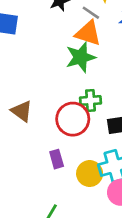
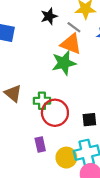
green cross: (90, 100) -> (42, 101), moved
brown triangle: (22, 111) -> (13, 93), moved

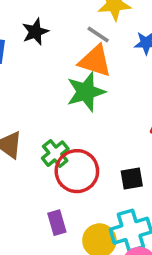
black star: (49, 16) -> (35, 32), moved
green cross: (42, 101) -> (55, 154), turned -35

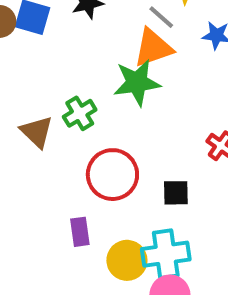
orange triangle: (95, 61) -> (153, 48), turned -45
green cross: (55, 154) -> (80, 113), moved

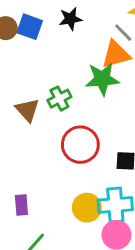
purple rectangle: (80, 232) -> (21, 205), moved

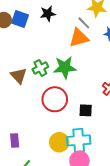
green star: (102, 79) -> (65, 67), moved

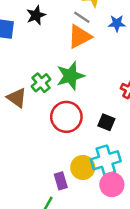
black square: (86, 110) -> (106, 122), turned 32
purple rectangle: (15, 141) -> (61, 181), moved

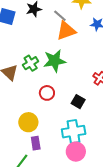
gray line: (82, 17) -> (60, 16), moved
red circle: (66, 117) -> (47, 93), size x0.6
yellow circle: (83, 167) -> (28, 122), moved

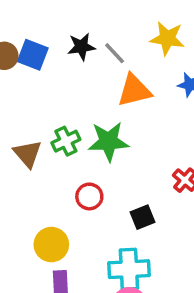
gray line: (60, 16) -> (115, 53), moved
black square: (78, 102) -> (142, 217), turned 32

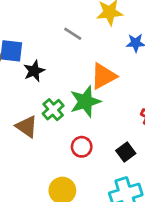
black star: (81, 47) -> (34, 71), moved
orange triangle: (134, 90) -> (103, 76), moved

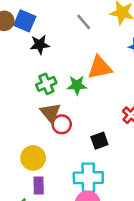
green star: (85, 102) -> (77, 85), size x0.7
brown triangle: (27, 127) -> (50, 113), moved

